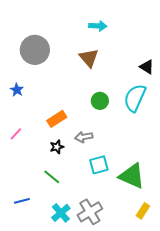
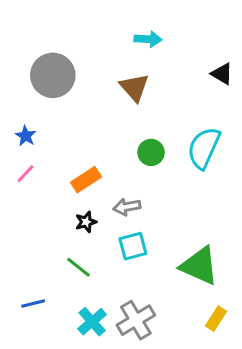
black triangle: (147, 67) -> (222, 74), moved
pink line: (16, 134) -> (26, 174), moved
cyan square: (99, 165) -> (133, 246), moved

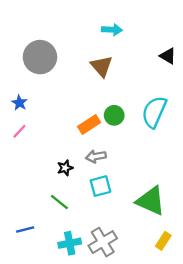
orange rectangle: (86, 180) -> (89, 124), moved
cyan cross: (92, 322) -> (70, 243), turned 30

